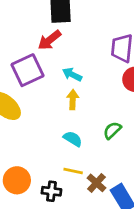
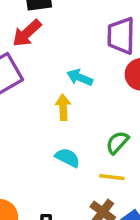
cyan arrow: (72, 74) -> (80, 77), moved
yellow line: (73, 171) -> (112, 177), moved

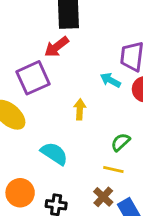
cyan arrow: (80, 77) -> (110, 80), moved
cyan semicircle: (67, 158) -> (54, 153), moved, size x1.4

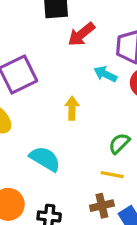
red arrow: (56, 47) -> (81, 34), moved
brown cross: (103, 197) -> (102, 206), turned 36

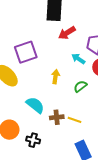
green semicircle: (119, 143) -> (80, 86), moved
brown cross: (102, 206) -> (57, 117), moved

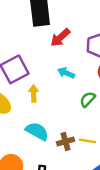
cyan arrow: (78, 59) -> (66, 73), moved
yellow arrow: (56, 77) -> (34, 93), moved

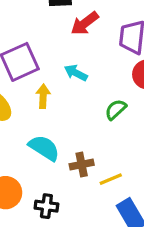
cyan arrow: (66, 73) -> (76, 73), moved
yellow line: (88, 141) -> (111, 179), moved, turned -35

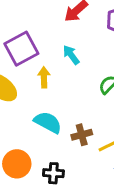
cyan arrow: (76, 73) -> (71, 55), turned 30

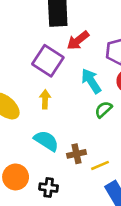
purple square: (21, 49) -> (48, 61), moved, turned -32
cyan arrow: (71, 55) -> (91, 81), moved, size x1.4

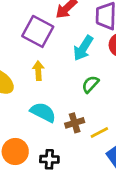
cyan arrow: (91, 81) -> (83, 48), turned -110
green semicircle: (103, 109) -> (90, 84), moved

